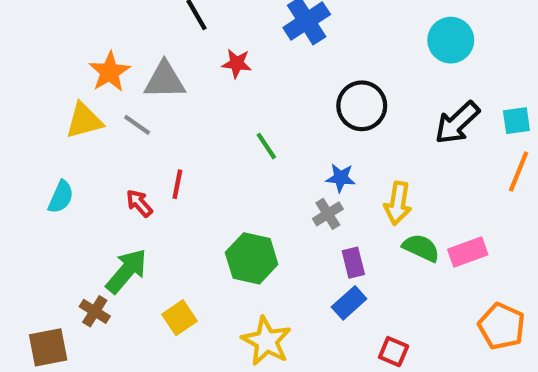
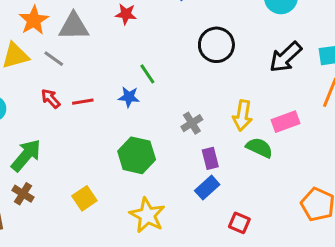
blue star: (341, 178) -> (129, 97), moved
red line: (177, 184) -> (83, 102), turned 70
red arrow: (139, 203) -> (51, 99), moved
pink rectangle: (468, 252) -> (285, 122), moved
green arrow: (127, 271) -> (26, 155), moved

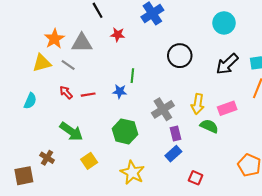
green line: (147, 74) -> (132, 76), turned 40
gray cross: (192, 123) -> (163, 109), size x1.5
green arrow: (26, 155) -> (71, 131), moved, turned 85

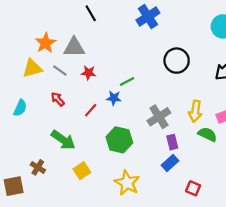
red star: (118, 35) -> (88, 73), moved
green line: (132, 76) -> (127, 81), turned 56
red line: (88, 95) -> (91, 110), moved, turned -40

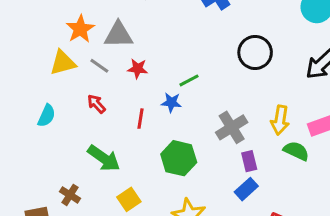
red line: (91, 110) -> (141, 119), turned -32

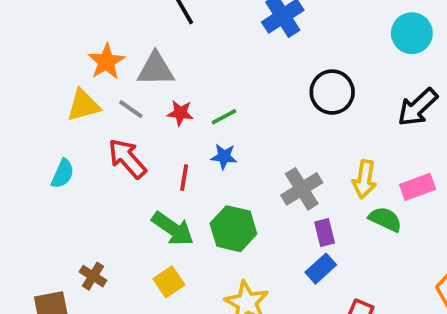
green line: (189, 80) -> (224, 117), moved
red arrow: (96, 104) -> (127, 158), size x1.6
green arrow: (104, 158) -> (173, 229), moved

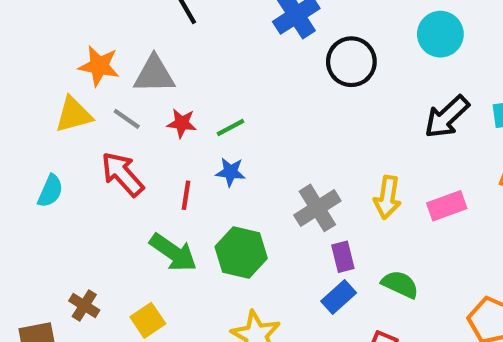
orange star: (106, 62) -> (99, 66), turned -30
black circle: (332, 92) -> (351, 62), moved
green semicircle: (385, 219) -> (400, 284), moved
yellow square: (169, 282) -> (148, 320), moved

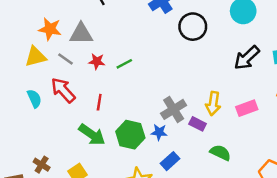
blue star: (231, 172) -> (159, 132), moved
cyan semicircle: (50, 191) -> (34, 99), moved, turned -48
purple rectangle: (343, 257) -> (198, 124), moved, turned -49
blue rectangle: (339, 297) -> (170, 161), moved

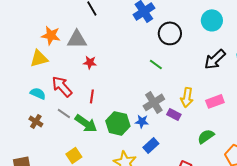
gray line: (66, 59) -> (64, 113), moved
green line: (124, 64) -> (156, 64), moved, turned 64
cyan semicircle: (34, 99) -> (38, 93), turned -42
green semicircle: (220, 153) -> (206, 136), moved, turned -60
brown cross: (42, 165) -> (36, 121), moved

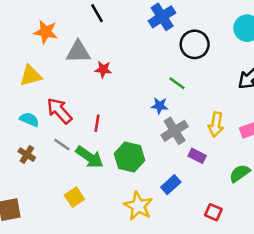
orange star: (51, 35) -> (46, 32), moved
red star: (90, 62) -> (103, 69), moved
purple rectangle: (174, 114) -> (197, 156), moved
blue star: (142, 121) -> (160, 106), moved

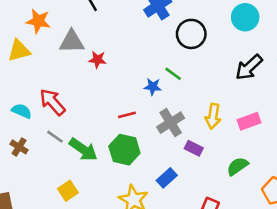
yellow triangle: (31, 76) -> (19, 51), moved
blue star: (160, 106) -> (153, 87), moved
red line: (97, 123) -> (127, 115), moved, turned 66

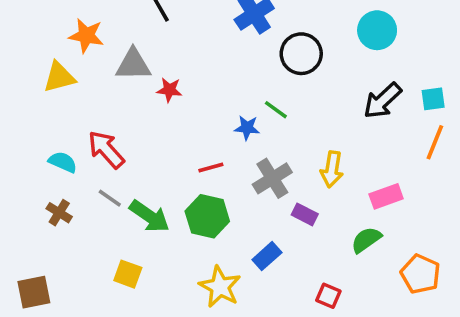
pink rectangle: (249, 121) -> (386, 196), moved
yellow square: (68, 191) -> (128, 274), turned -36

